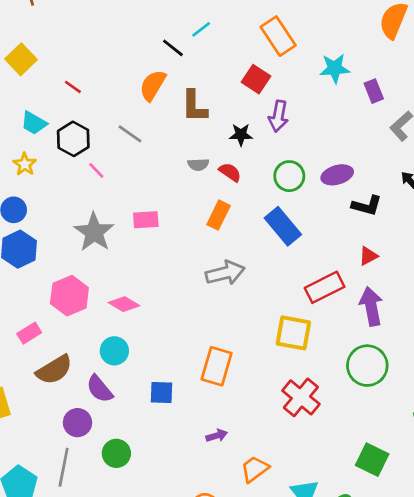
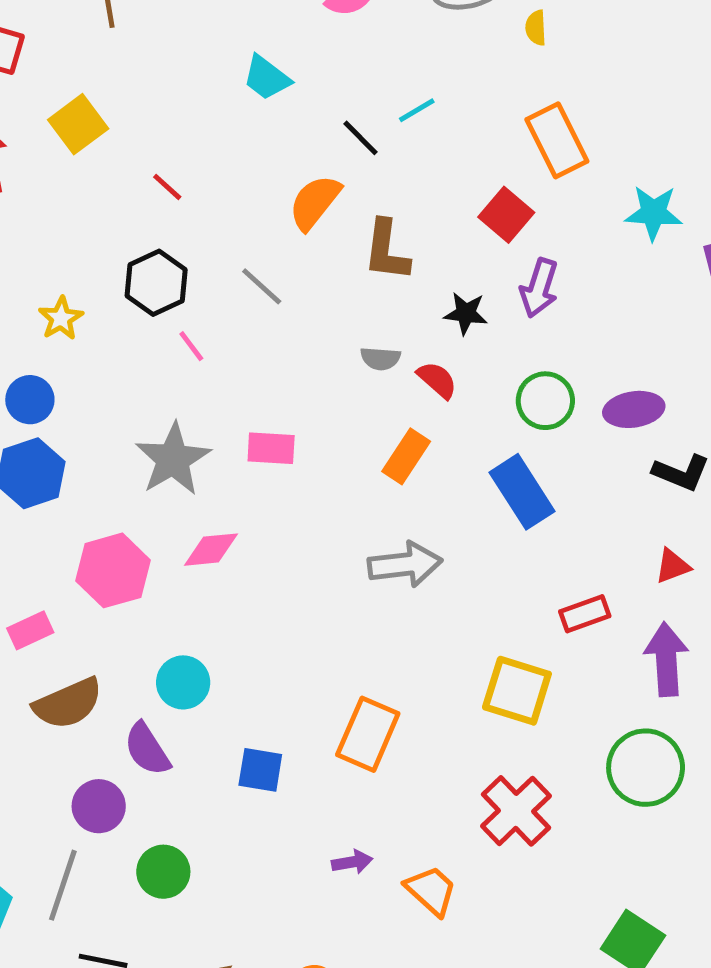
cyan trapezoid: (34, 123) -> (267, 78), moved
red rectangle: (325, 287) -> (585, 614), size x0.7
pink diamond: (124, 304) -> (211, 550), moved, turned -44
orange trapezoid: (255, 469) -> (431, 891), moved, turned 72

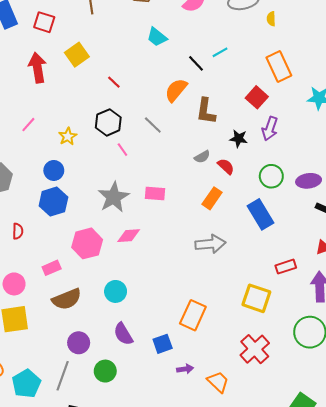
gray semicircle: (380, 359) -> (202, 157), turned -35
purple semicircle: (147, 749) -> (123, 334), moved
blue square: (260, 770) -> (163, 344), moved, turned -30

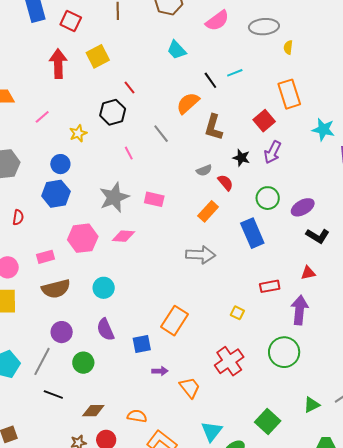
black hexagon: (108, 122) -> (113, 112), moved
purple ellipse: (309, 181) -> (303, 207), turned -30
yellow square: (256, 298) -> (237, 313), size x0.5

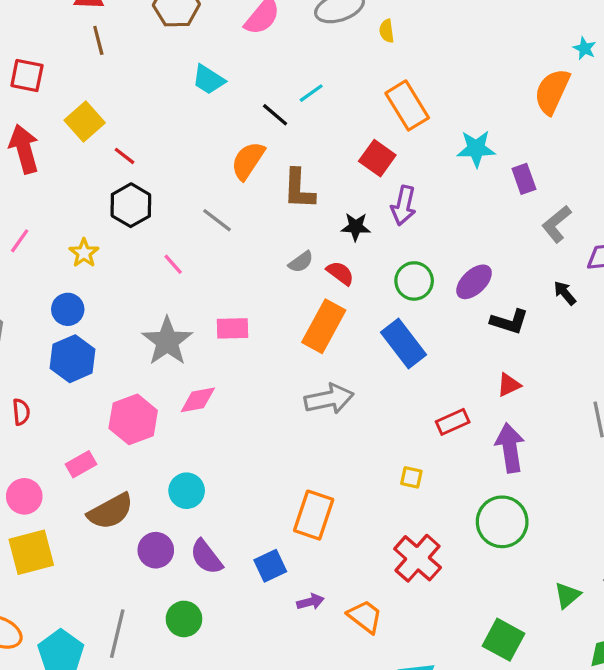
red line: (129, 87) -> (124, 156), moved
orange rectangle: (208, 211) -> (324, 326), size x1.4
purple circle: (62, 332) -> (156, 550), moved

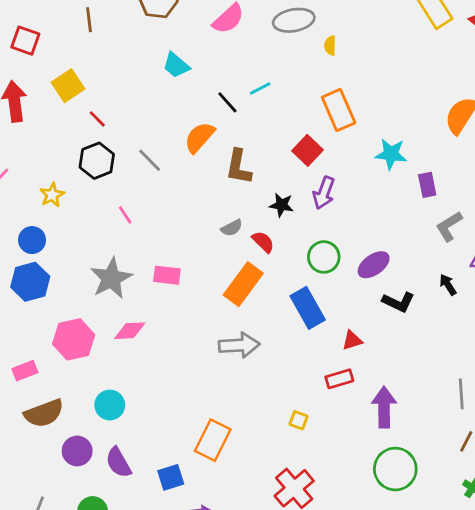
gray line: (217, 220) -> (150, 160), moved
red triangle: (509, 385) -> (352, 340), moved
green circle: (502, 522) -> (395, 469), moved

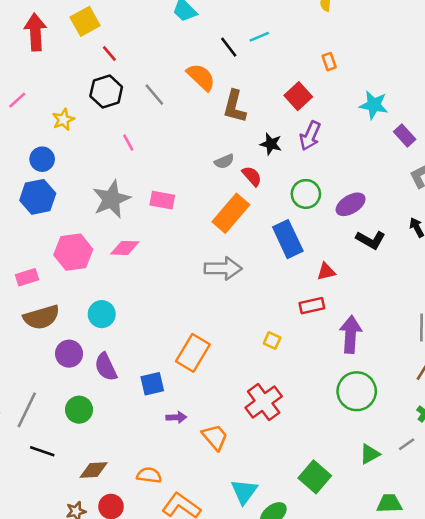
orange rectangle: (339, 110) -> (329, 62), size x0.5
orange semicircle: (199, 137) -> (201, 77), turned 88
purple rectangle: (427, 185) -> (405, 135), turned -35

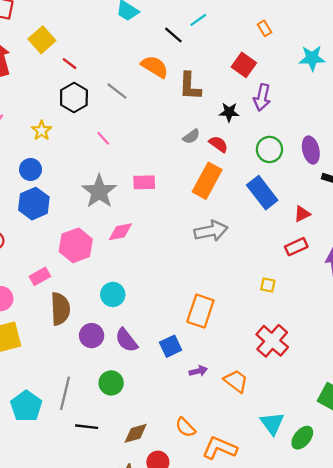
purple ellipse: (351, 204) -> (311, 150), turned -60
brown semicircle: (41, 317) -> (60, 309), turned -64
orange semicircle: (149, 475) -> (185, 427), turned -130

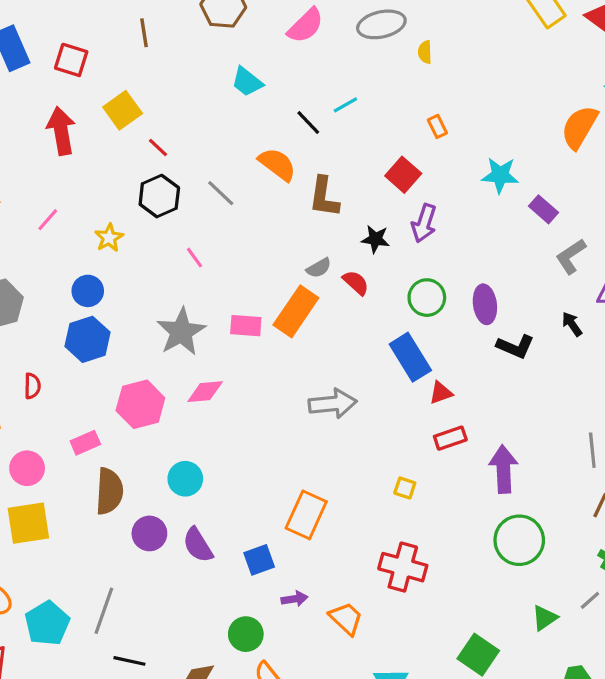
orange rectangle: (207, 181) -> (296, 311), moved
red triangle: (302, 214) -> (441, 393), moved
red cross: (272, 341) -> (403, 567), turned -32
green circle: (111, 383) -> (246, 634), moved

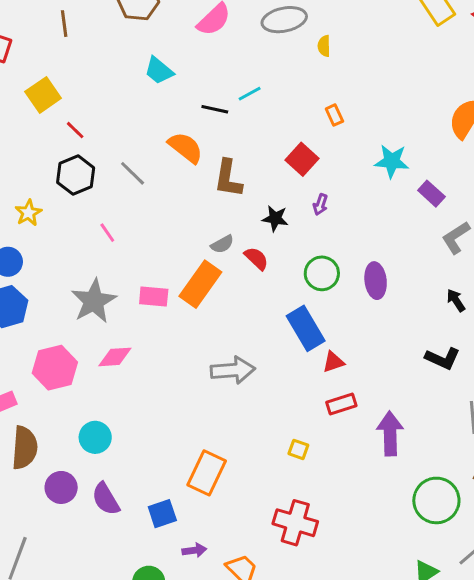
black line: (308, 123) -> (215, 109), turned -35
purple arrow: (424, 223) -> (320, 205), size x0.6
black L-shape: (515, 346) -> (443, 358), moved
green circle: (519, 540) -> (436, 500), moved

